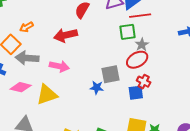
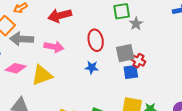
red ellipse: (137, 60) -> (96, 40), moved, turned -70
gray square: (110, 74) -> (125, 53), moved

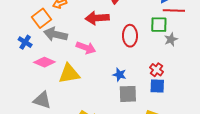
red ellipse: (96, 40) -> (130, 36), moved
gray square: (125, 53) -> (128, 94), moved
red cross: (138, 61) -> (157, 70), moved

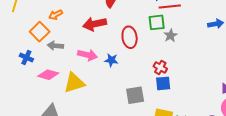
gray arrow: (55, 34) -> (55, 46), size x0.7
blue star: (119, 75) -> (111, 60), moved

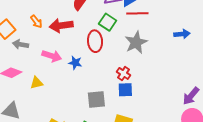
orange arrow: (56, 15) -> (36, 22), moved, turned -104
green square: (157, 22) -> (108, 22), moved, turned 36
gray star: (171, 36) -> (136, 42), size x1.6
yellow triangle: (74, 83) -> (37, 83), size x0.6

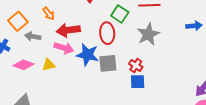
red arrow: (61, 26) -> (68, 30), moved
blue star: (75, 63) -> (87, 55), size x1.6
yellow triangle: (37, 83) -> (49, 65), moved
gray square: (96, 100) -> (108, 63), moved

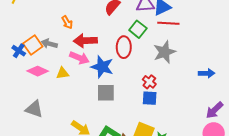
orange square: (18, 21) -> (33, 45), moved
blue arrow: (194, 26) -> (207, 73), moved
gray square: (108, 63) -> (106, 93), moved

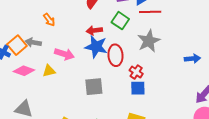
red arrow: (85, 41) -> (94, 30), moved, size x0.7
red ellipse: (124, 47) -> (115, 55), moved
blue star: (102, 67) -> (96, 47), moved

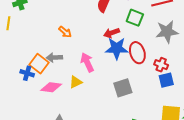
gray star: (149, 41) -> (167, 32), turned 30
pink arrow: (64, 54) -> (87, 62), turned -120

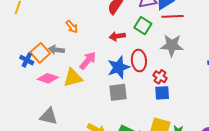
blue star: (117, 48) -> (118, 67), moved, turned -30
pink arrow: (87, 62) -> (88, 61), turned 54
yellow triangle: (76, 82) -> (73, 78), size x1.5

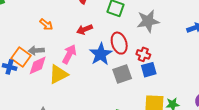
red arrow: (117, 36) -> (85, 29), moved
pink diamond: (48, 78) -> (38, 65), moved, turned -30
gray square: (118, 92) -> (122, 74), moved

